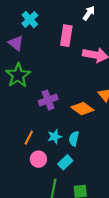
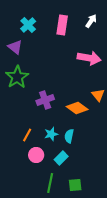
white arrow: (89, 13) -> (91, 21), moved
pink rectangle: (66, 36) -> (62, 25), moved

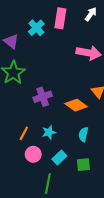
cyan cross: (28, 25) -> (36, 28), moved
cyan semicircle: (69, 136) -> (83, 134), moved
green square: (75, 185) -> (83, 165), moved

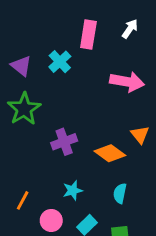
cyan cross: (36, 28) -> (60, 62), moved
orange line: (24, 133) -> (23, 200), moved

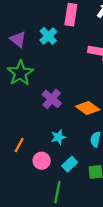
purple cross: (64, 142) -> (52, 99), turned -30

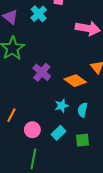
cyan star: (58, 137) -> (62, 106), moved
green line: (57, 192) -> (33, 159), moved

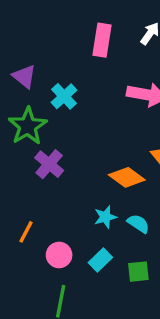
cyan cross: (39, 14) -> (64, 96), moved
purple cross: (42, 72) -> (49, 164), moved
cyan semicircle: (82, 110) -> (138, 224), turned 112

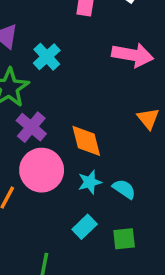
orange diamond: (127, 177) -> (86, 141), moved, turned 40
pink circle: (59, 255) -> (42, 170), moved, size x1.6

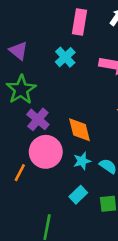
cyan cross: (47, 57) -> (65, 57), moved

